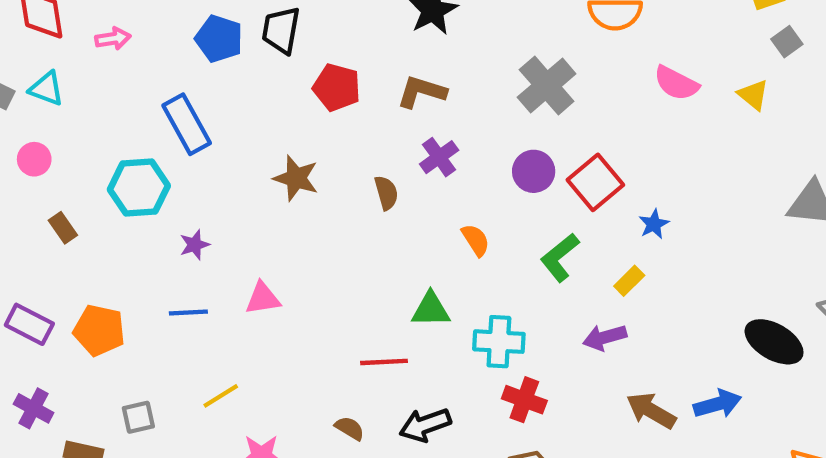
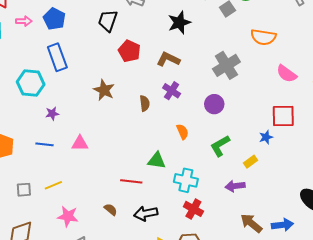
pink arrow: (113, 39) -> (24, 21), moved
blue pentagon: (219, 39) -> (54, 19), moved
purple cross: (439, 157) -> (172, 91), turned -30
red square: (595, 182) -> (283, 116), moved, turned 30
gray square: (138, 417) -> (24, 190), moved

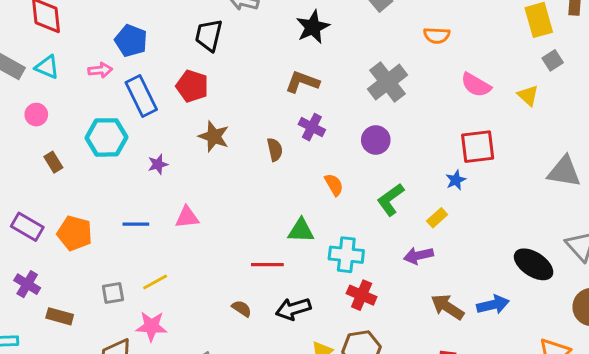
pink arrow: (24, 21) -> (100, 70), moved
orange semicircle: (263, 37) -> (437, 35), size x0.7
red pentagon: (129, 51) -> (192, 86), moved
purple star: (52, 114) -> (158, 164), moved
pink star: (68, 216) -> (151, 326), moved

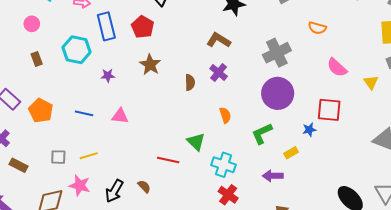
purple circle: (376, 140) -> (278, 93), moved, size x1.6
green triangle: (301, 231) -> (196, 142), turned 30
black arrow: (293, 309) -> (114, 191), moved, turned -55

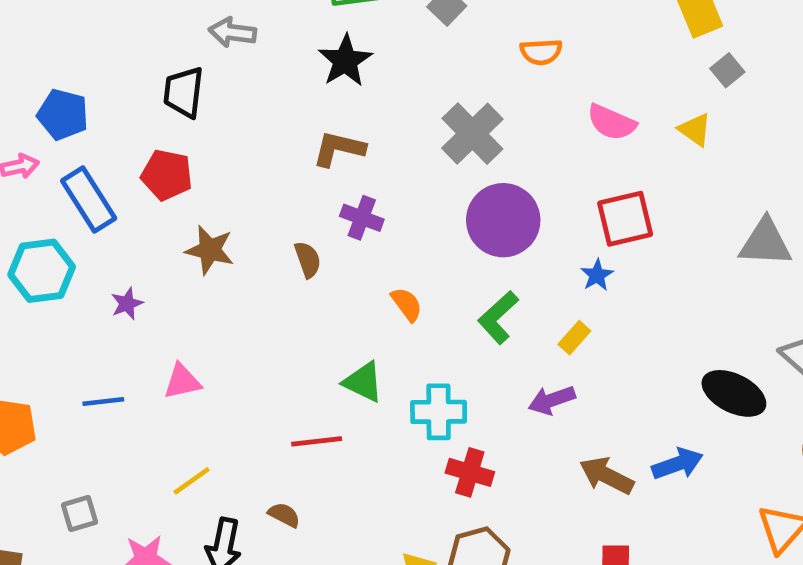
yellow line: (89, 156) -> (192, 481), moved

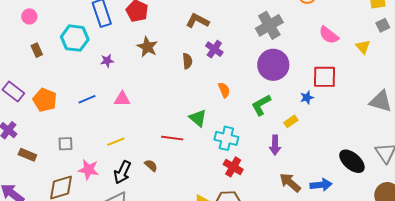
brown L-shape: (339, 149) -> (198, 21), moved
purple arrow: (552, 400) -> (275, 145), turned -84
blue line: (103, 402) -> (87, 99), turned -30

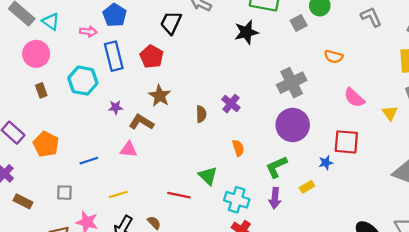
pink circle: (29, 16) -> (36, 54), size x1.6
brown L-shape: (198, 21) -> (141, 122), moved
blue line: (87, 99) -> (89, 161), moved
purple arrow: (275, 145) -> (275, 198), moved

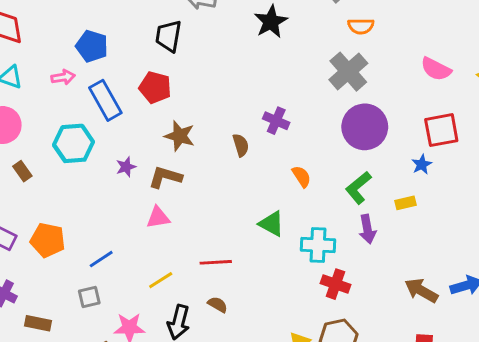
orange semicircle: (334, 57) -> (361, 26), moved
blue line: (89, 161) -> (101, 259), moved
yellow rectangle: (307, 187) -> (406, 203), turned 32
red line: (179, 195) -> (216, 262), moved

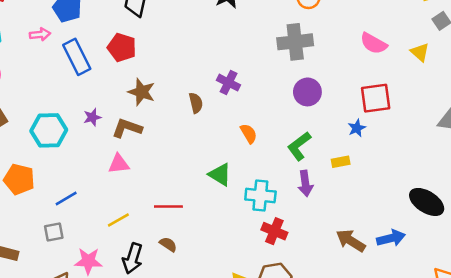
gray cross: (348, 72) -> (295, 42), turned 32
purple circle: (365, 127) -> (307, 92), size x0.7
cyan hexagon: (74, 143) -> (49, 130), moved

